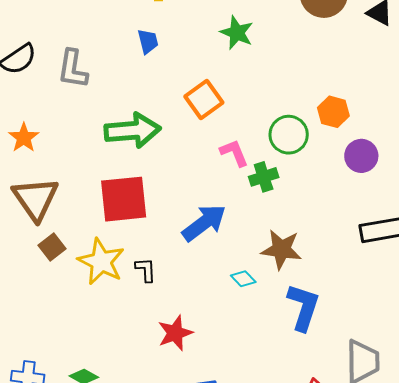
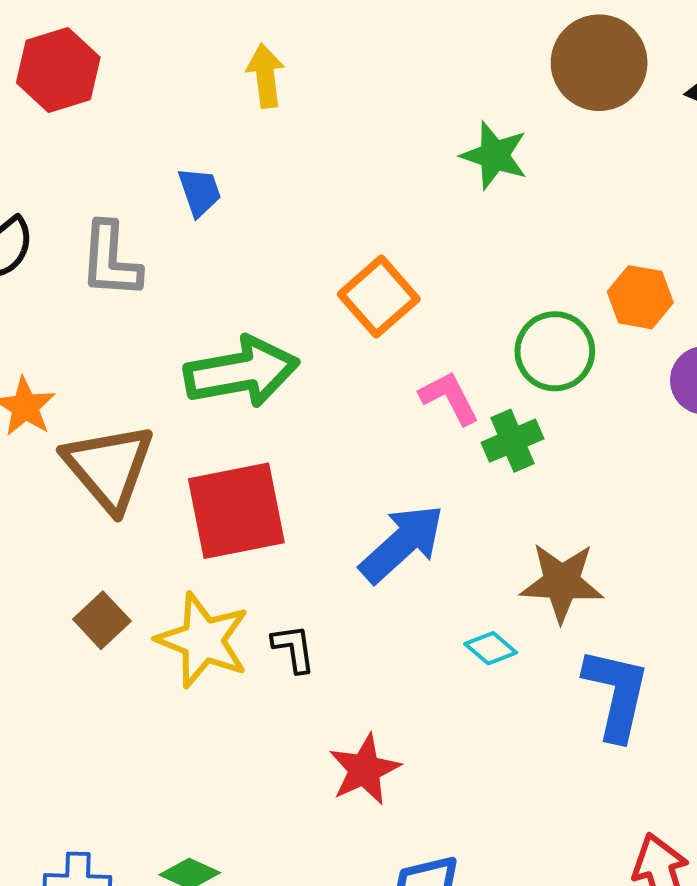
green star: (237, 33) -> (494, 155), moved
blue trapezoid: (148, 41) -> (200, 192), moved
brown triangle: (35, 199) -> (109, 467), moved

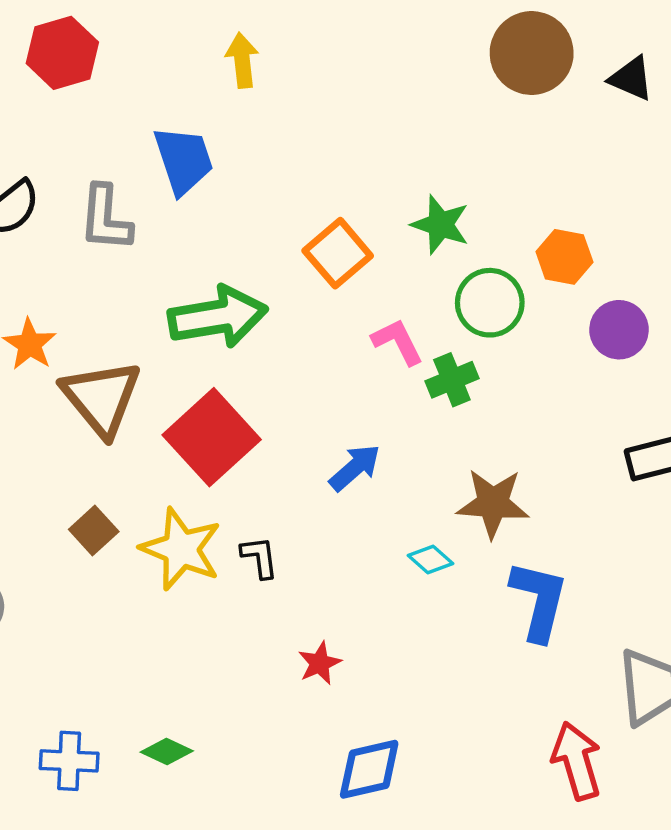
green star: (494, 155) -> (440, 225), moved
blue trapezoid: (200, 192) -> (184, 160), size x1.6
red square: (236, 511) -> (212, 437), turned -32
blue arrow: (402, 544) -> (355, 468), size x0.7
red star: (365, 770) -> (320, 663), size x0.7

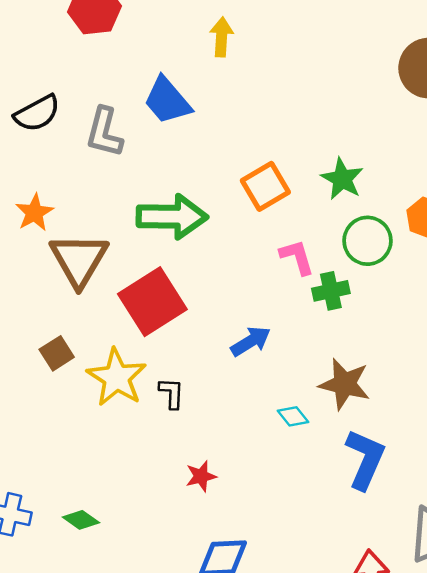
blue trapezoid: (184, 160) -> (167, 101), turned 148

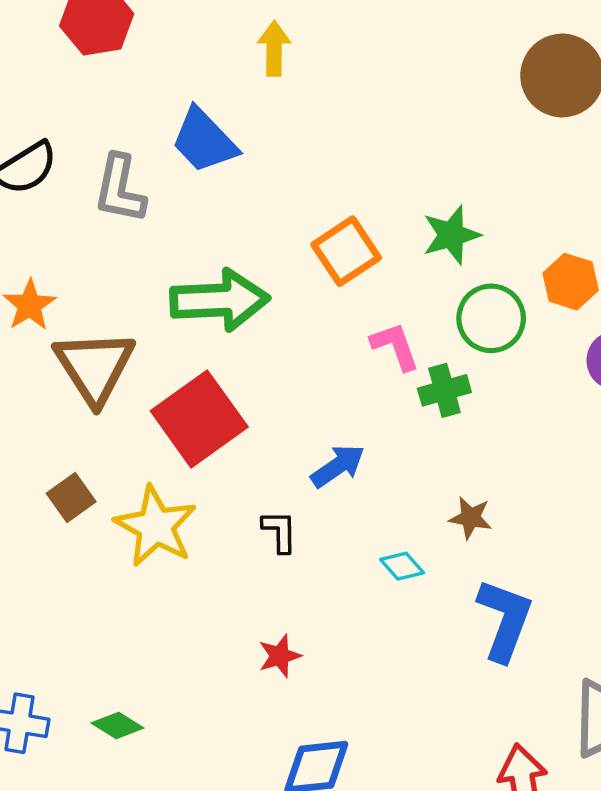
green star: (342, 179) -> (451, 235), turned 30
brown star: (345, 384) -> (471, 518), size x0.6
black L-shape: (172, 393) -> (280, 531), moved

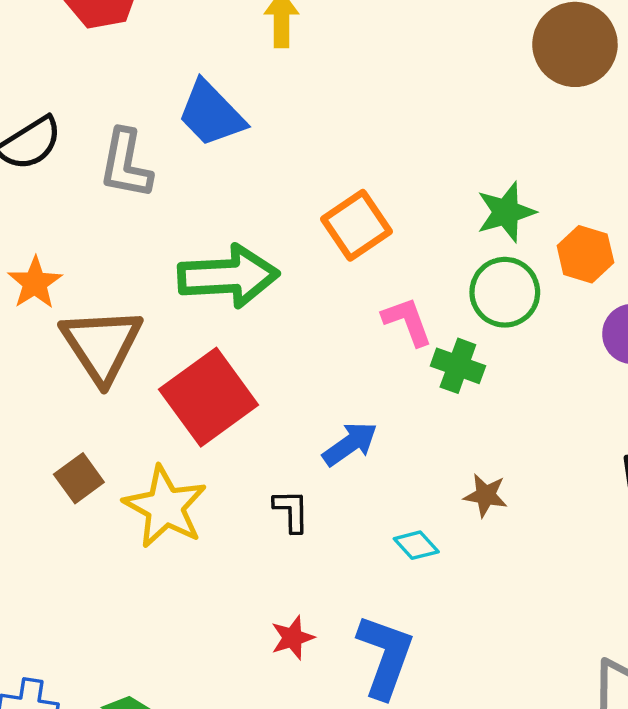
green star: (451, 235) -> (506, 212), moved
green cross: (444, 390) -> (458, 366), turned 36
blue L-shape: (505, 620) -> (385, 656), moved

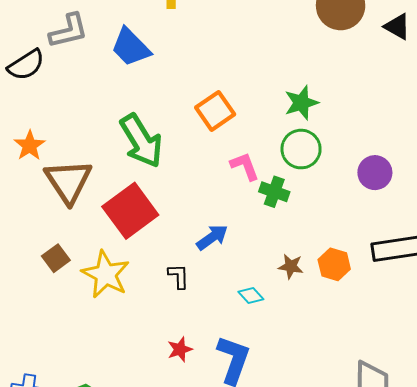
gray L-shape: (126, 164) -> (68, 31), moved, turned -114
orange hexagon: (585, 254) -> (334, 264), moved
green arrow: (228, 276) -> (141, 141), turned 62

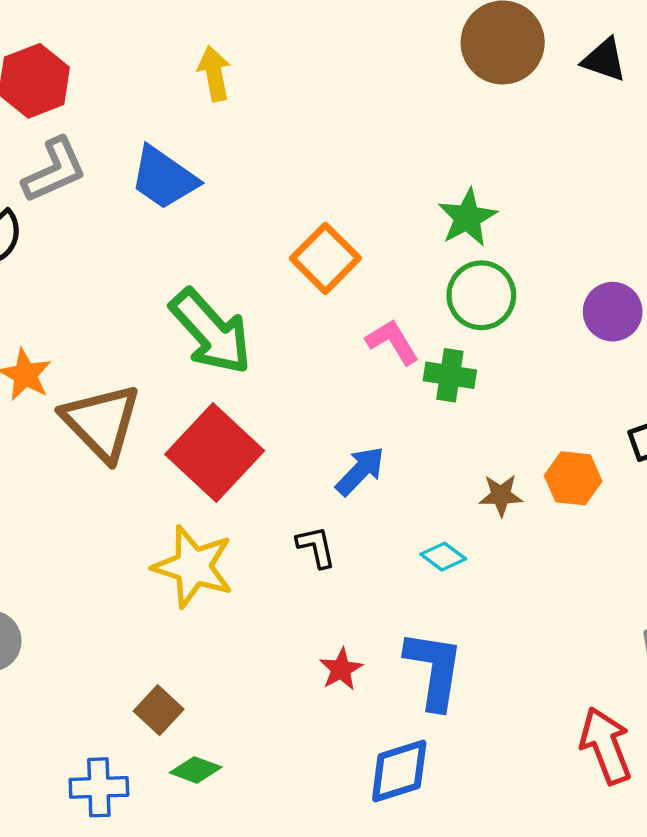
brown square: (56, 258) -> (159, 710), moved

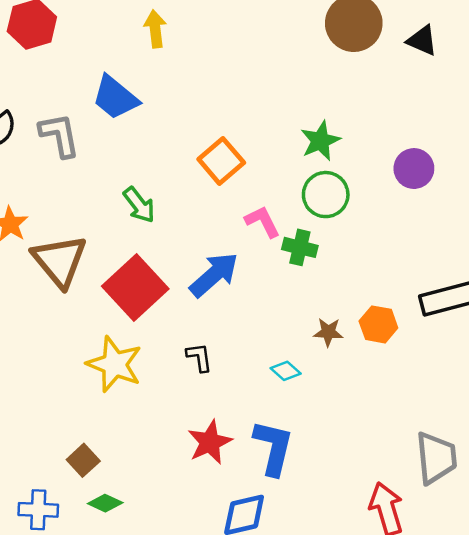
gray L-shape: (54, 170) -> (59, 135), moved, turned -81
purple circle: (613, 312) -> (414, 169), moved
green arrow: (211, 332) -> (139, 205), size x0.6
blue arrow: (360, 471) -> (214, 275), moved, size x1.4
red star: (341, 669) -> (210, 442), size x1.5

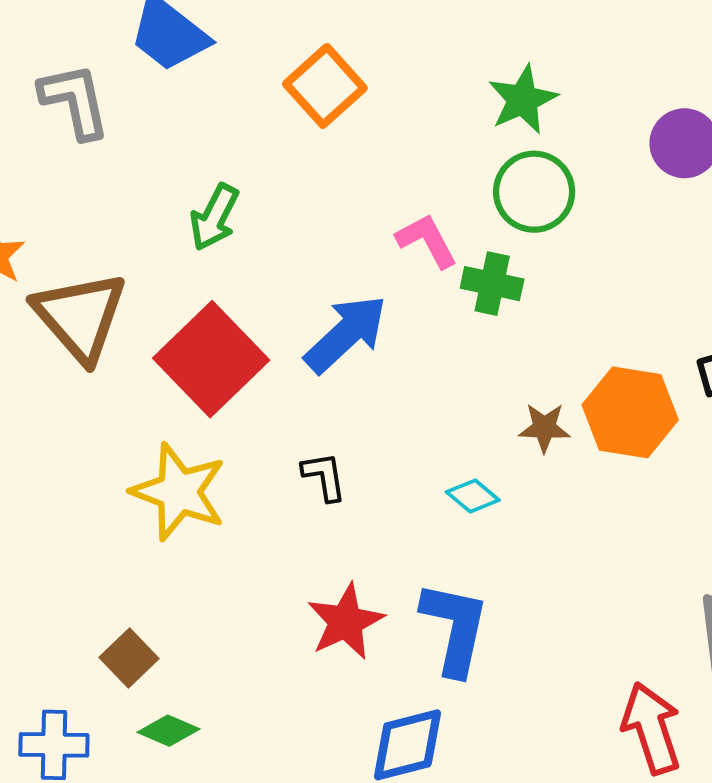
orange square: (221, 161) -> (325, 86), moved
green arrow: (139, 205) -> (214, 217), turned 66
orange hexagon: (378, 324) -> (630, 412), size x1.4

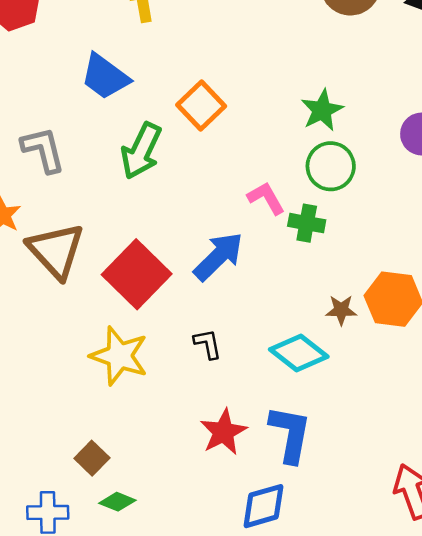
gray L-shape: (75, 101) -> (43, 150), moved
green arrow: (214, 217) -> (141, 151), moved, size x1.4
cyan diamond: (473, 496) -> (299, 353), size x1.8

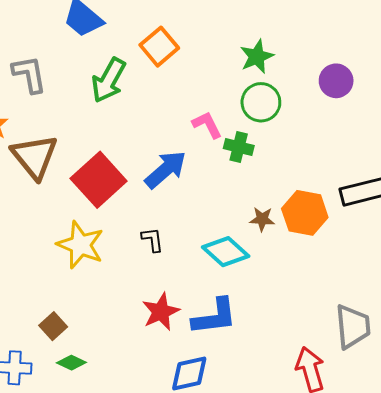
blue L-shape: (290, 434) -> (215, 317), turned 69

